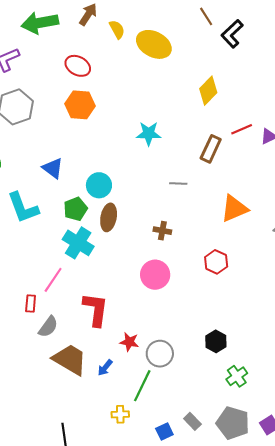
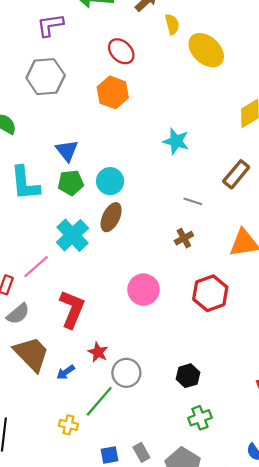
green pentagon: (75, 209) -> (71, 183), moved
brown cross: (162, 231) -> (184, 238), moved, turned 36
red hexagon: (216, 262) -> (210, 293), size x1.4

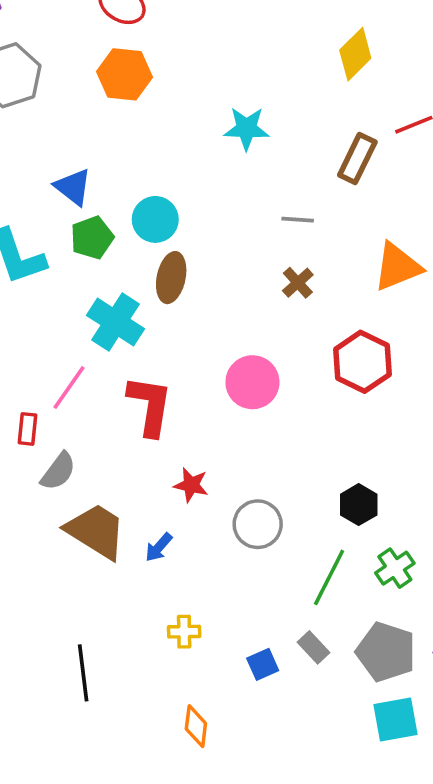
red L-shape: (72, 309) -> (150, 406), moved
red star: (98, 352) -> (191, 485), moved
green line: (99, 401) -> (329, 577), moved

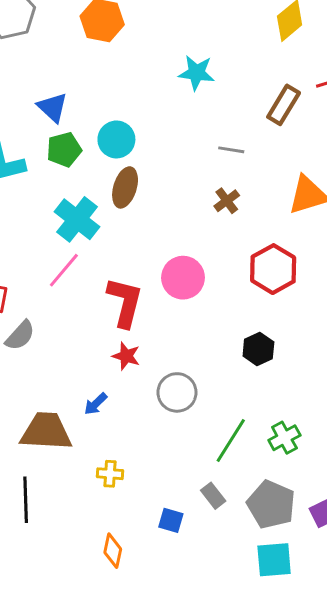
pink line: (69, 387) -> (64, 270), moved
red L-shape: (150, 406) -> (125, 302), moved
black hexagon: (359, 505) -> (258, 349), moved
brown trapezoid: (96, 531) -> (46, 431), moved, turned -34
blue square: (263, 664) -> (171, 520), moved, turned 35

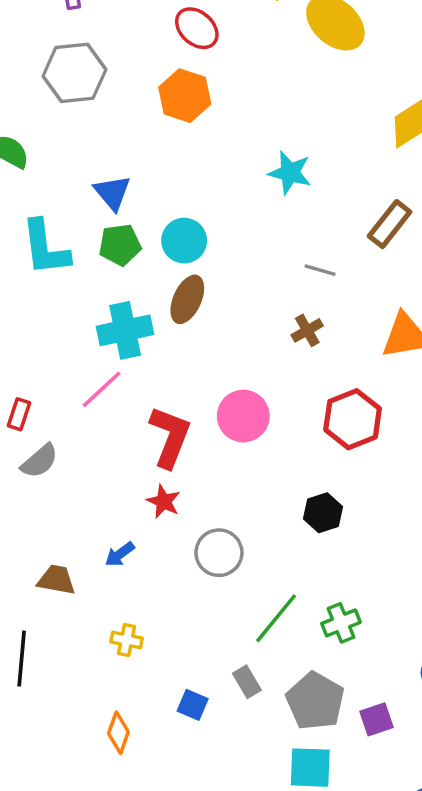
cyan cross: (77, 219) -> (125, 330), turned 33
brown trapezoid: (46, 431) -> (56, 580), size x0.6

